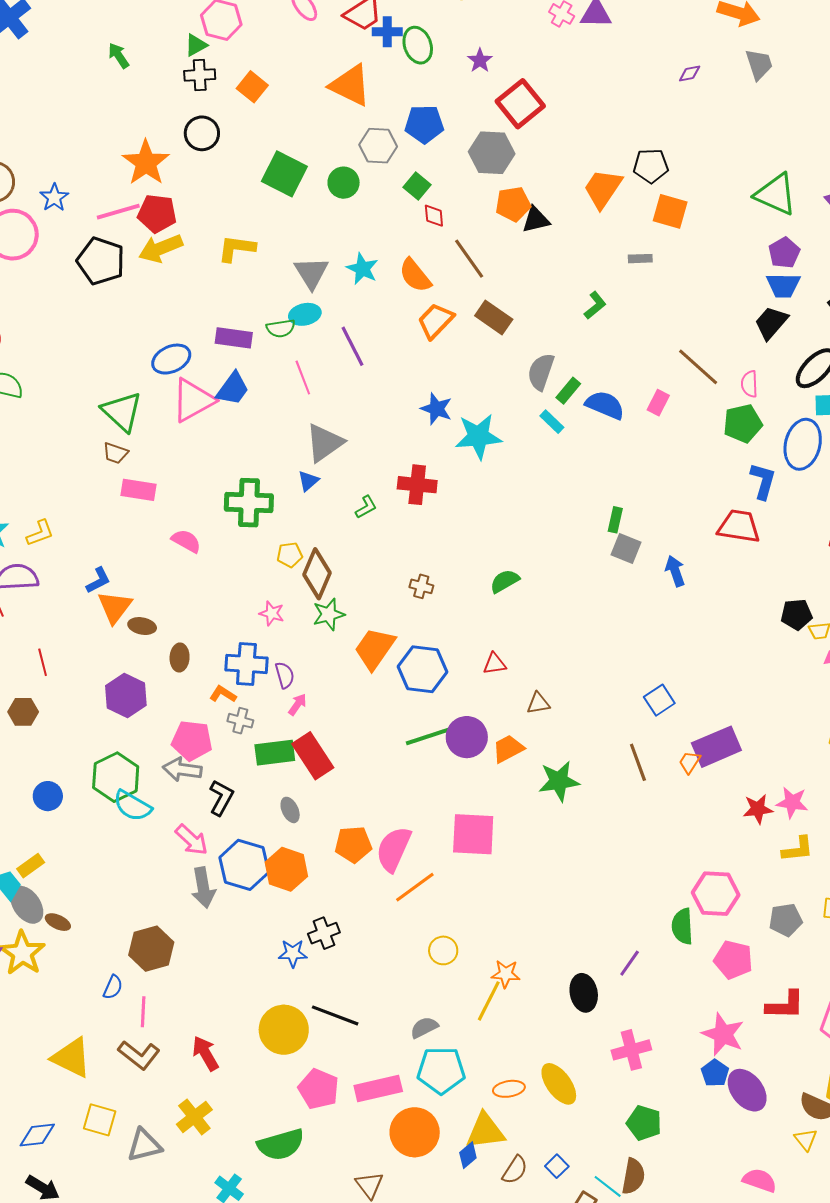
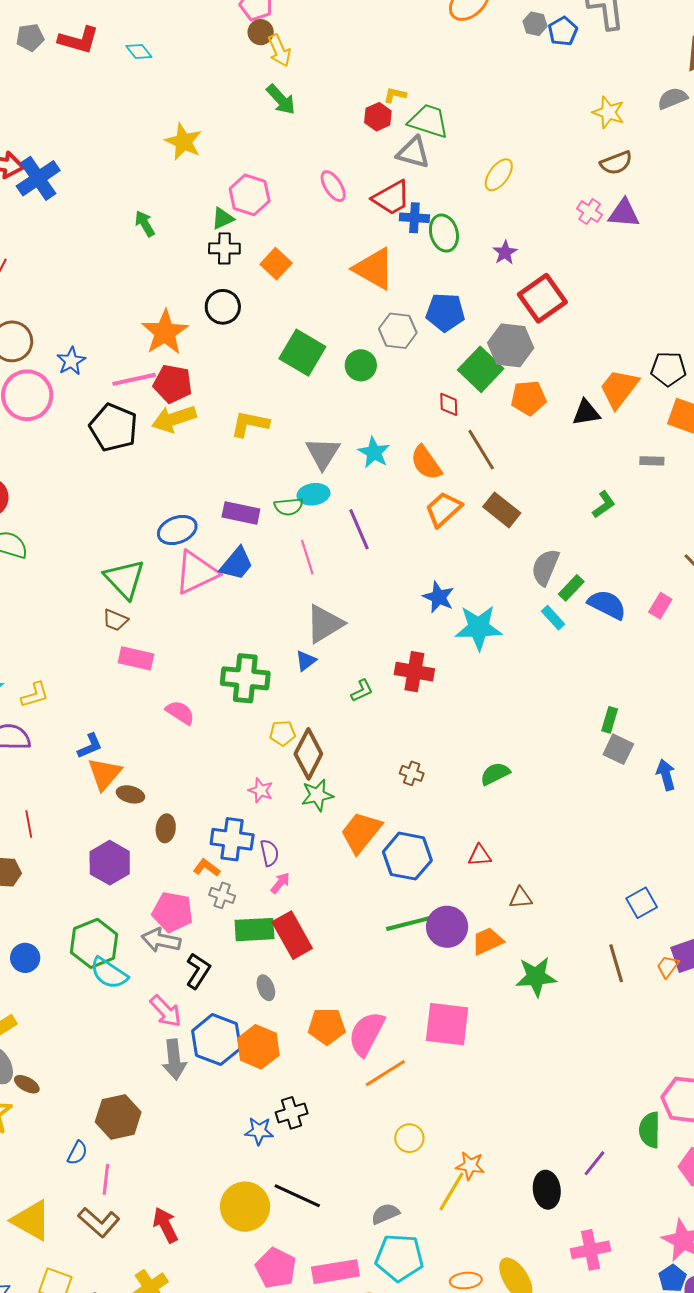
green square: (417, 186) -> (481, 369), moved, size x1.6
black triangle: (536, 220) -> (586, 413), moved

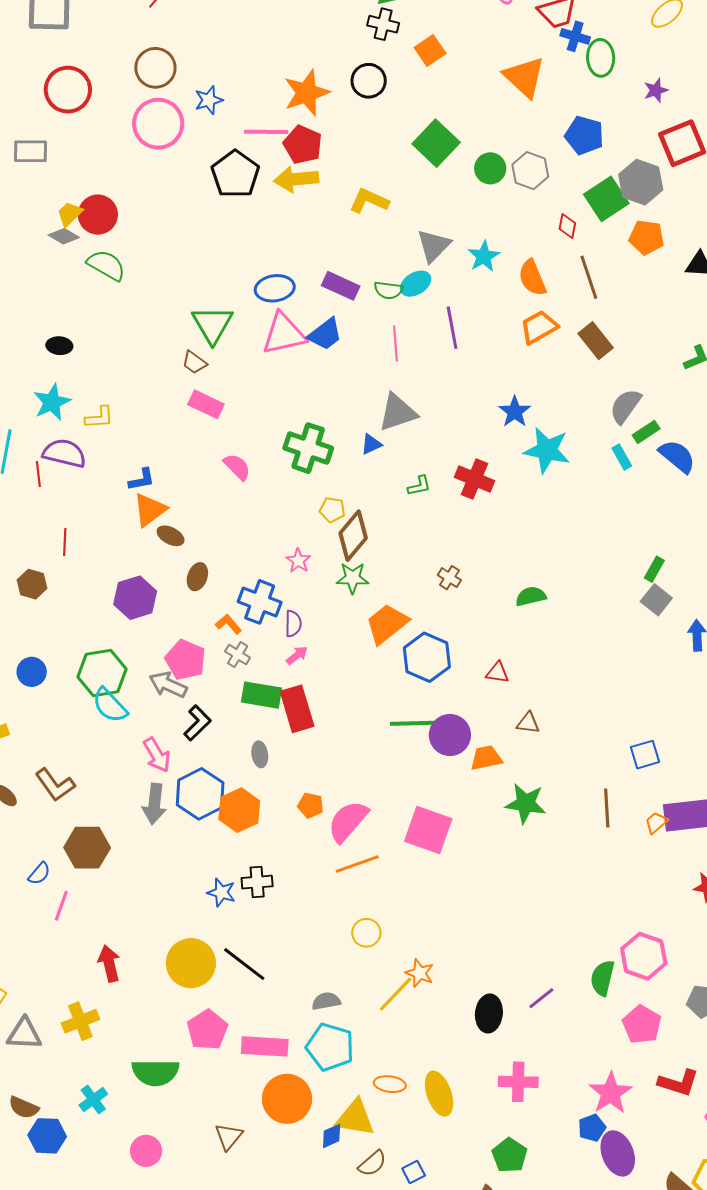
gray hexagon: (398, 331) -> (530, 171), moved
cyan ellipse: (314, 494) -> (416, 284), turned -36
orange pentagon: (327, 1026) -> (311, 805), size x0.7
brown L-shape: (99, 1222) -> (55, 785), moved

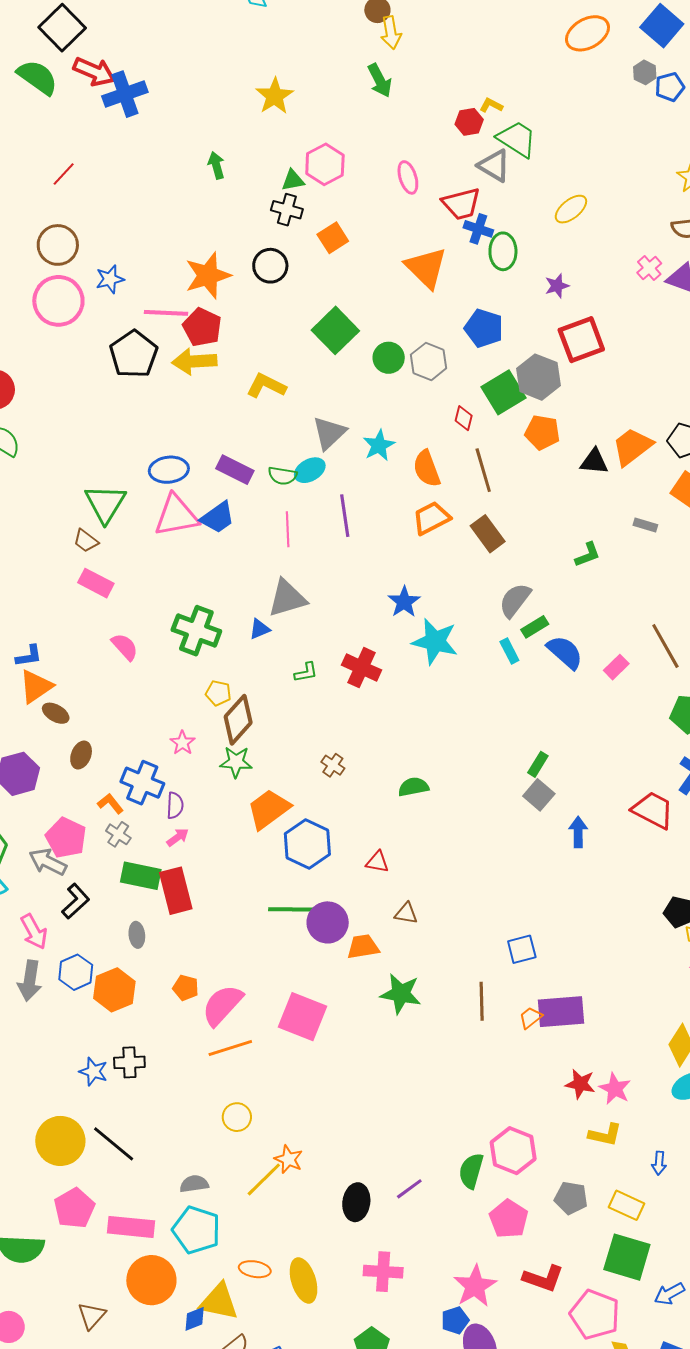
blue hexagon: (200, 794) -> (76, 972), size x0.7

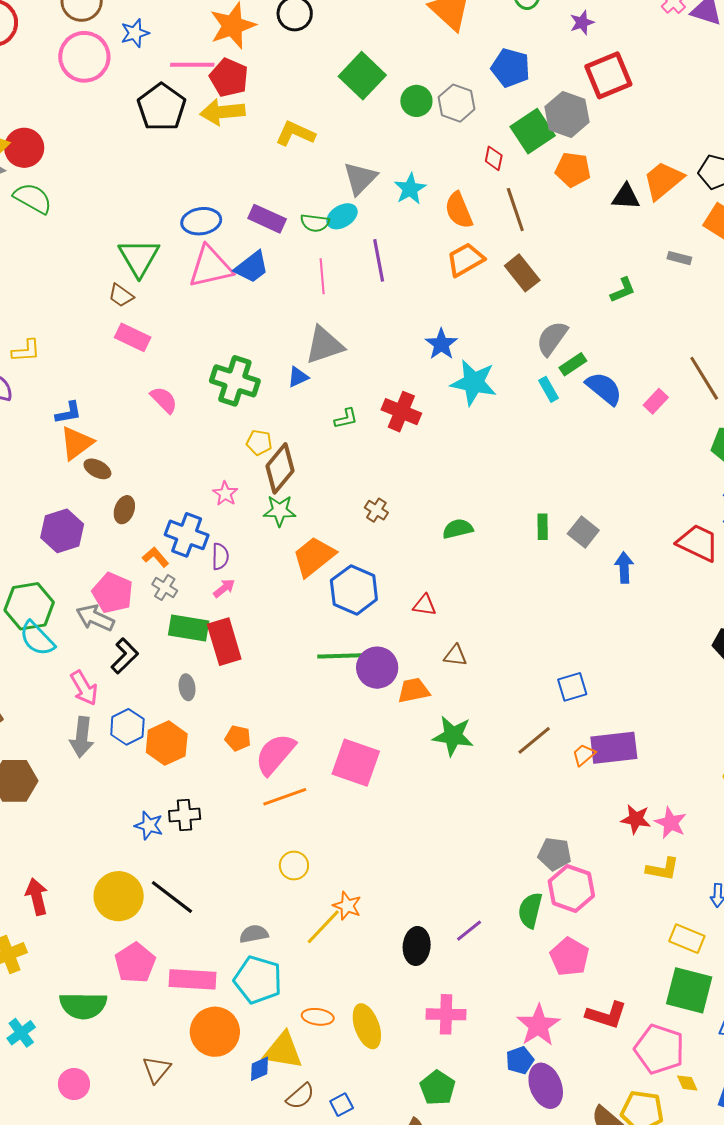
green rectangle: (538, 764) -> (543, 527), moved, turned -30
brown line: (482, 1001) -> (534, 740), turned 54
gray pentagon: (571, 1198) -> (555, 854), moved

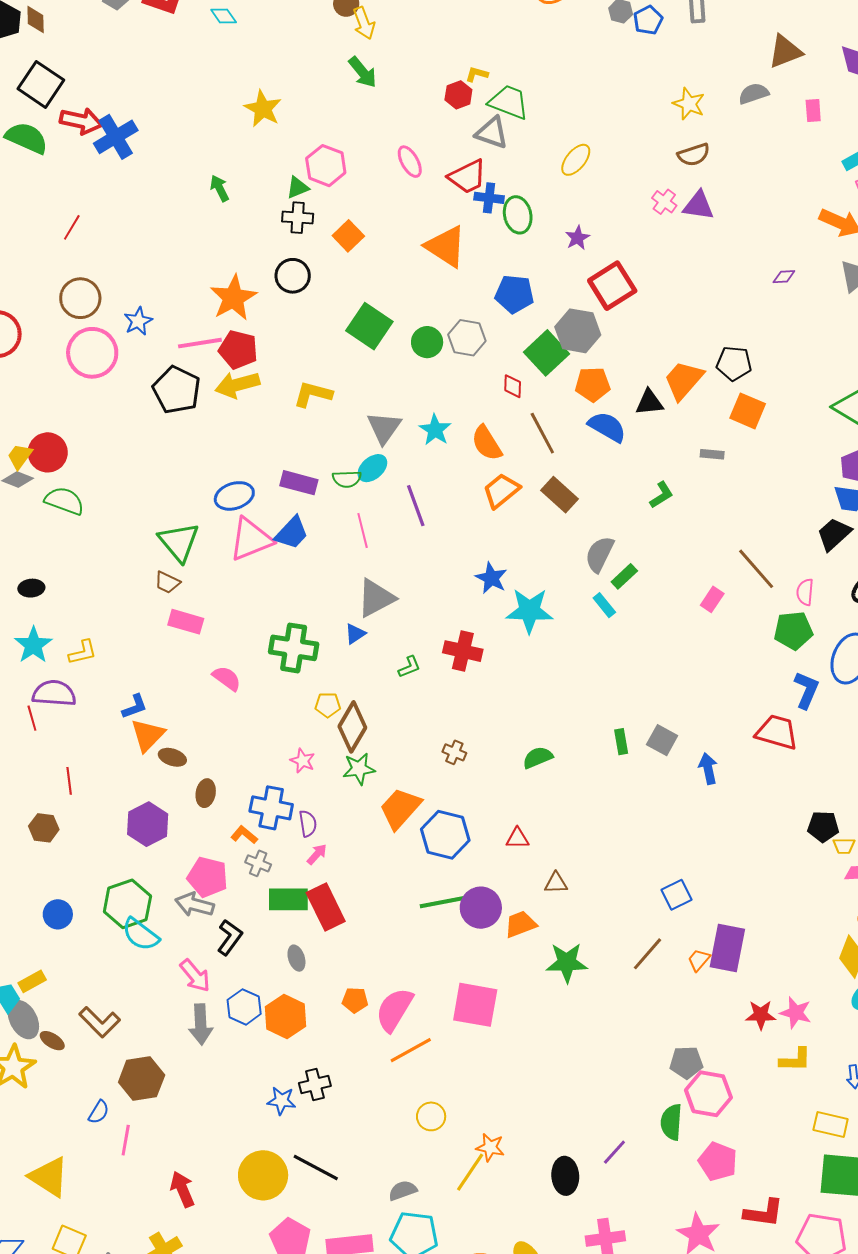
blue semicircle: (604, 388) -> (607, 427), moved
purple rectangle: (614, 748) -> (727, 948), turned -63

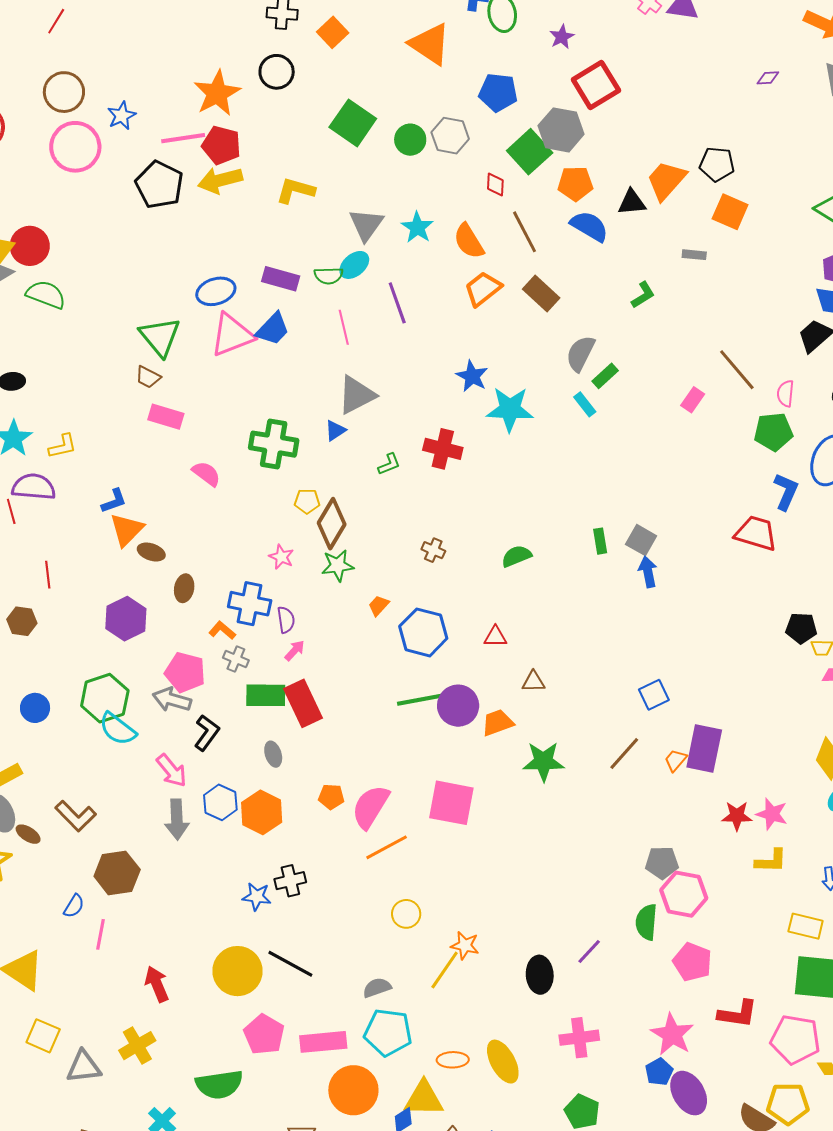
blue arrow: (708, 769) -> (648, 572), moved
orange trapezoid: (400, 808) -> (379, 605), size x0.5

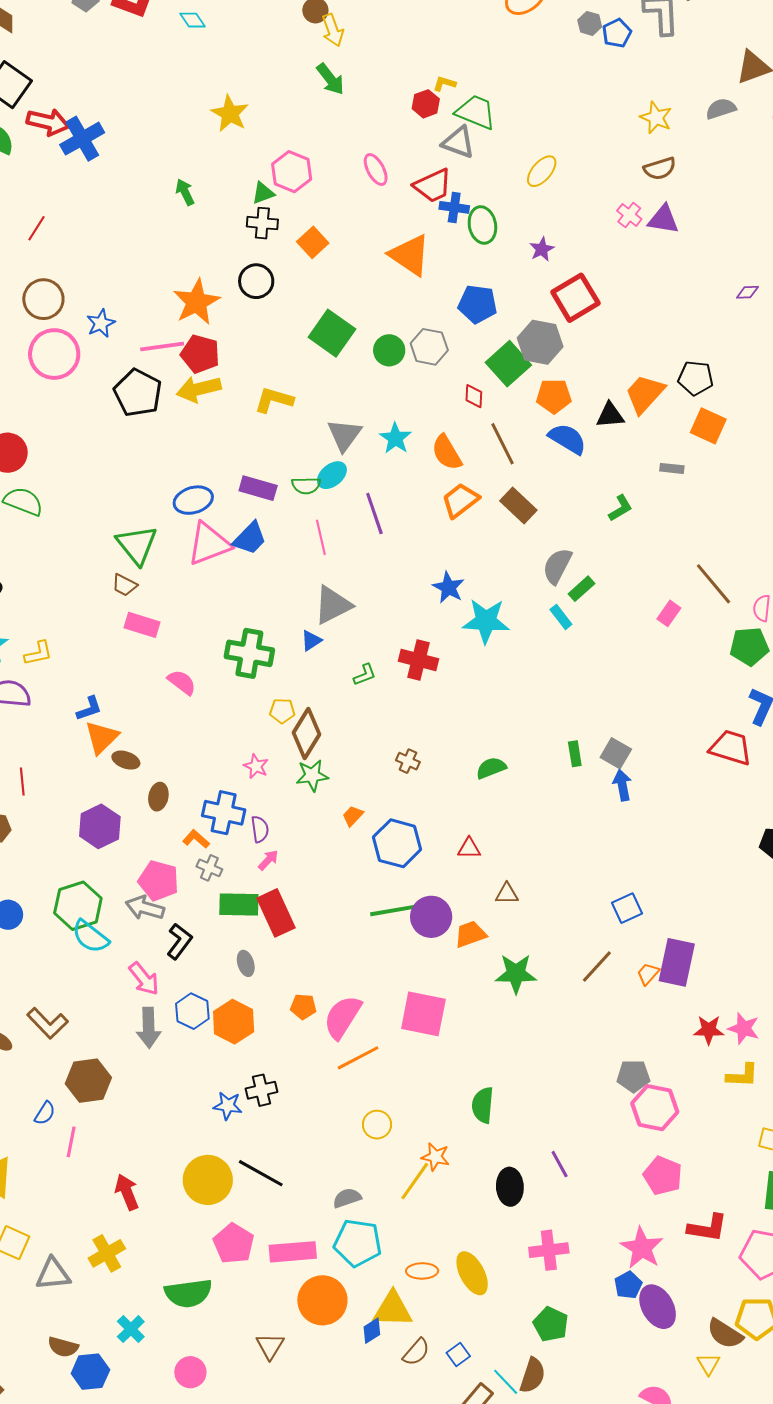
green semicircle: (646, 922) -> (483, 1105), moved
purple line: (589, 951) -> (560, 1164), turned -72

